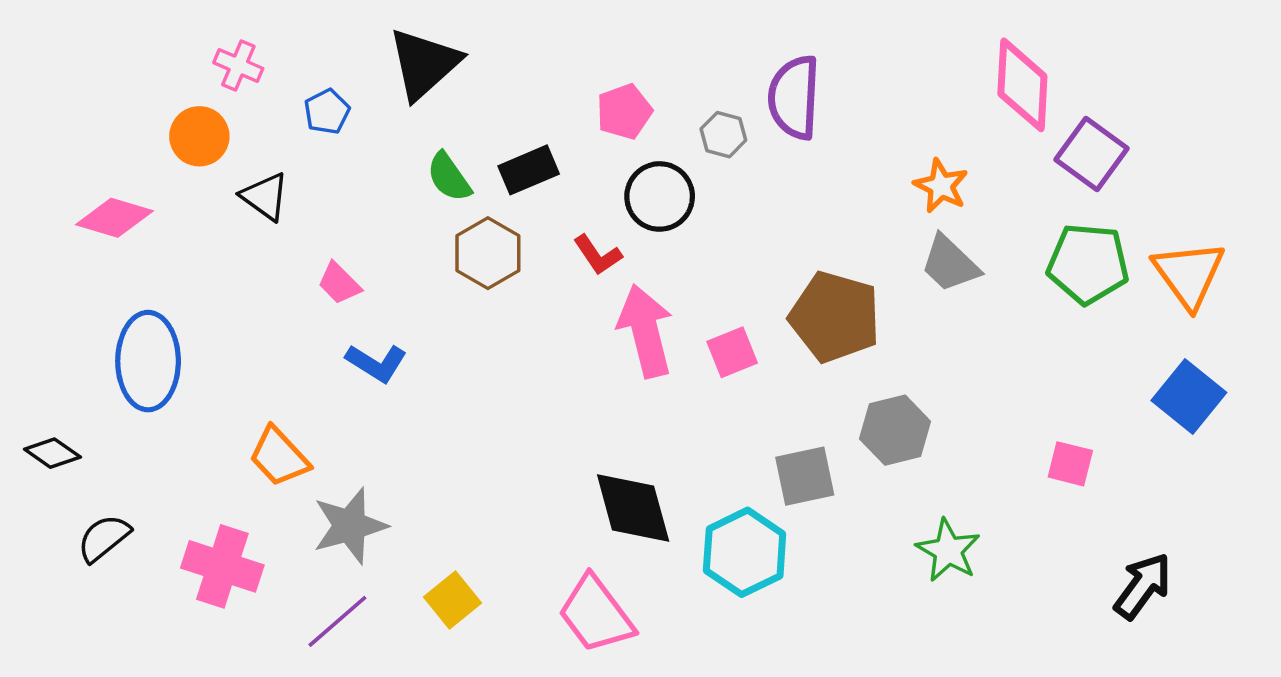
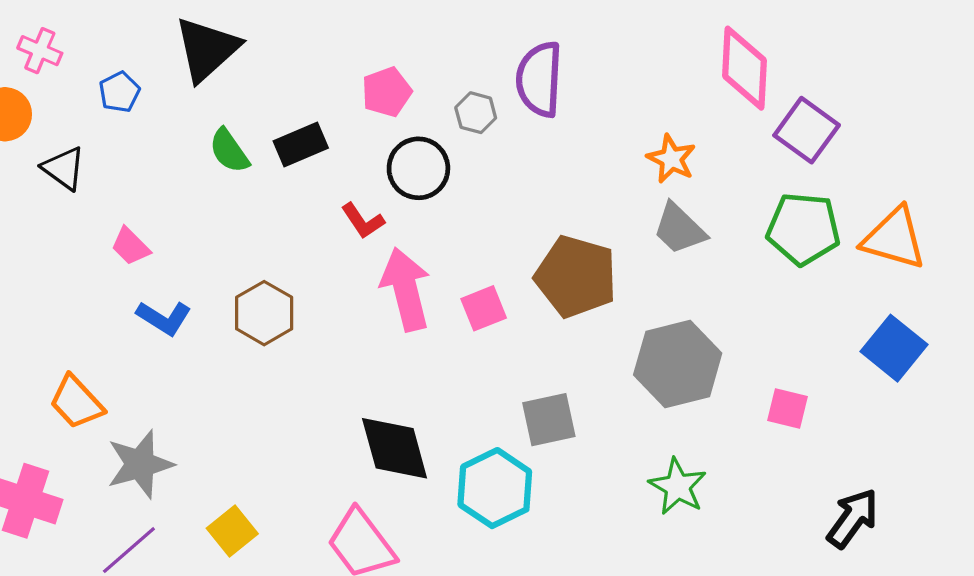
brown hexagon: (488, 253) -> (264, 313), moved
orange triangle: (1189, 274) -> (894, 238), turned -38
gray hexagon: (895, 430) -> (678, 364), moved, size x1.4

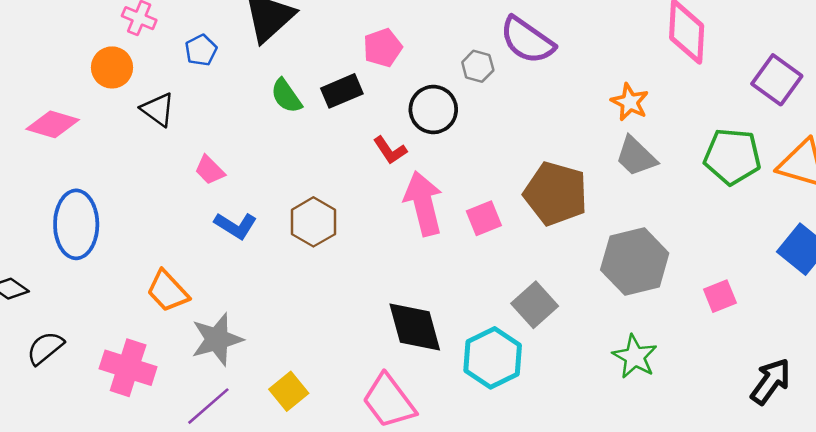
purple semicircle: (539, 79) -> (527, 40), turned -58
pink pentagon: (387, 92) -> (383, 48), moved
purple square: (807, 130) -> (777, 80), moved
pink square: (787, 409) -> (720, 296), turned -36
gray square: (549, 420) -> (535, 305), turned -30

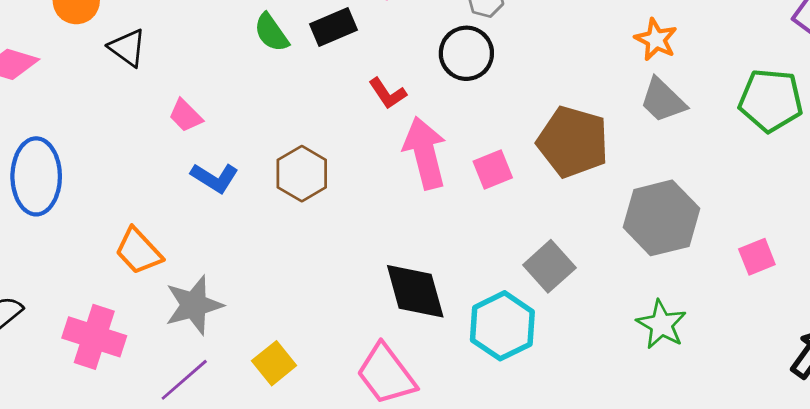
black circle: (433, 109) -> (466, 53), moved

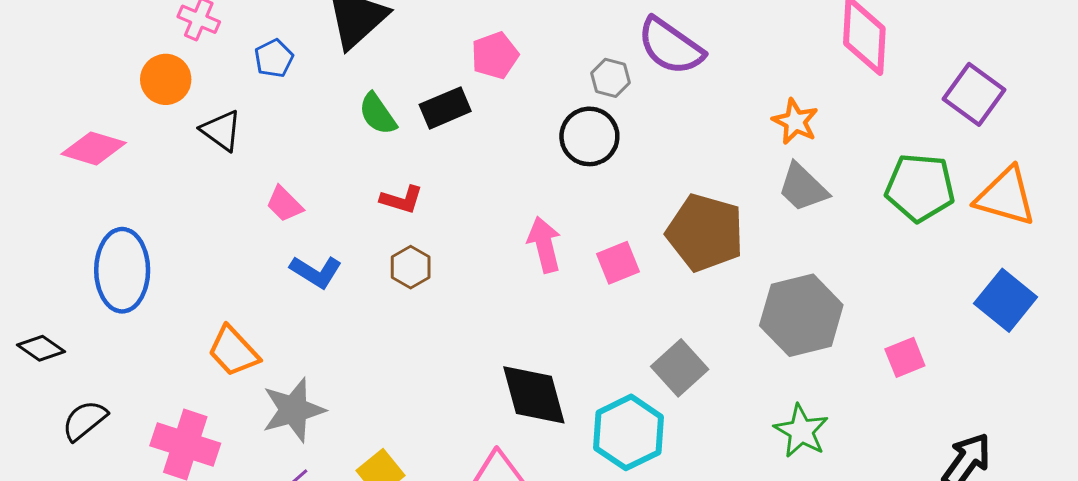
red L-shape: (388, 93) -> (402, 200), moved, turned -39
pink arrow: (425, 153) -> (544, 245), size x0.7
brown hexagon: (302, 174) -> (411, 267), size x0.7

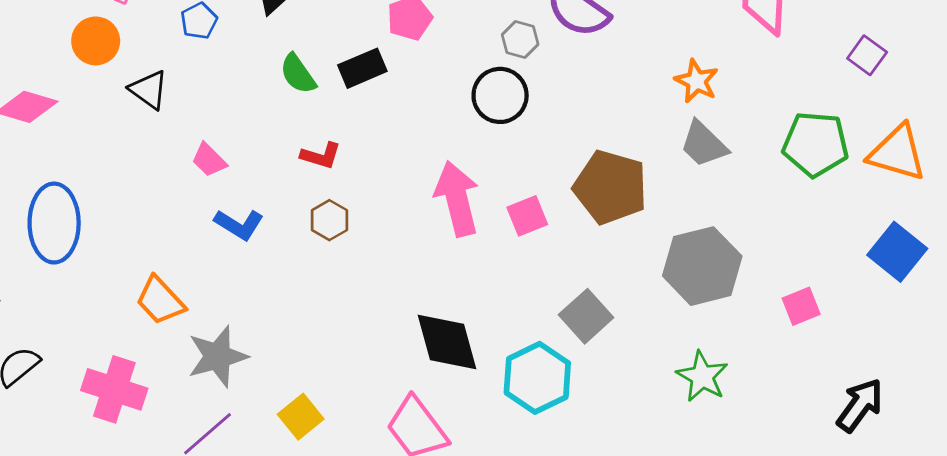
purple square: (974, 94) -> (867, 55), size x0.7
pink arrow: (544, 245) -> (457, 199), size x1.4

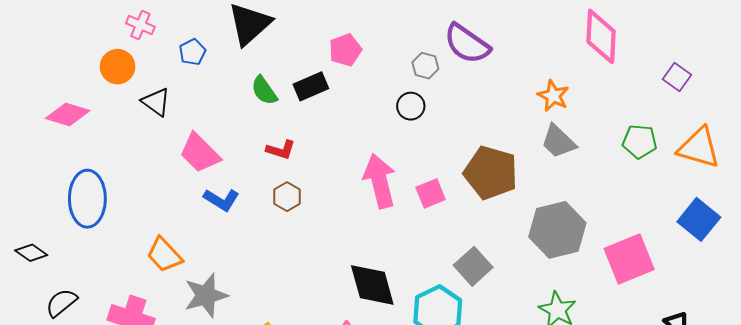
black circle: (500, 95) -> (411, 106), size x0.7
green pentagon: (815, 144) -> (640, 141), size x0.7
pink trapezoid: (209, 160) -> (200, 153), size x1.6
pink square: (801, 306) -> (629, 259), size x1.8

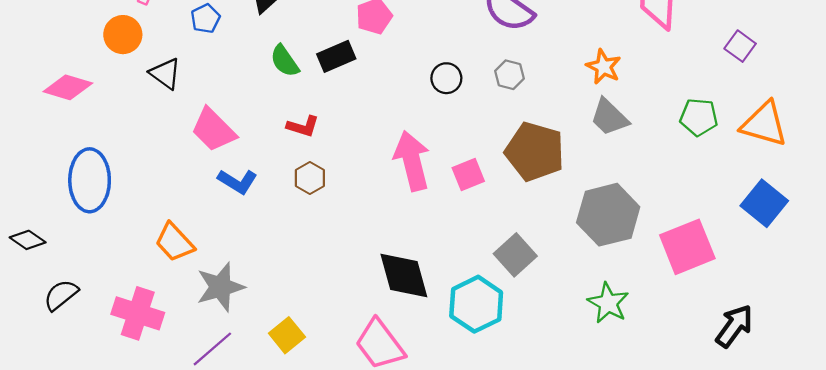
gray hexagon: (425, 66) -> (509, 75), moved

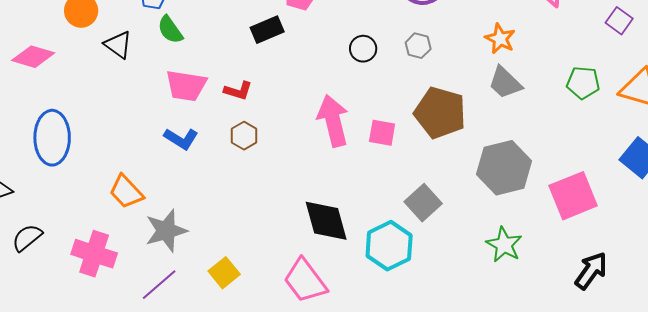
green semicircle: (285, 61) -> (170, 30), moved
pink trapezoid: (213, 130) -> (186, 86), moved, turned -36
pink square: (468, 175) -> (382, 133), turned 32
black arrow: (734, 326) -> (591, 271), moved

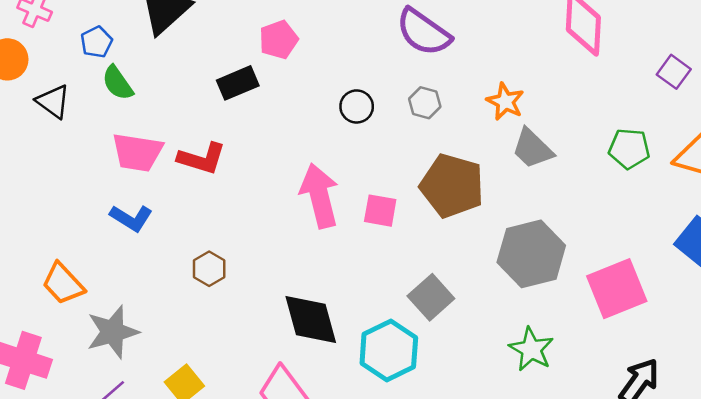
orange star: (500, 39) -> (505, 102), moved
red L-shape: (238, 91) -> (202, 159), size x1.4
brown hexagon: (244, 136) -> (209, 269), moved

